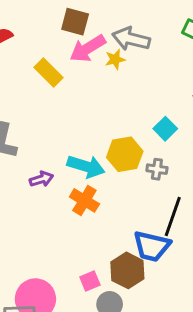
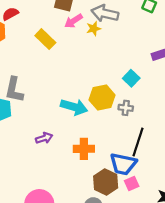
pink arrow: (88, 48) -> (73, 21), size x0.7
purple arrow: (41, 179) -> (44, 138), moved
orange cross: (84, 200) -> (84, 149), moved, turned -30
pink square: (90, 281) -> (132, 183), moved

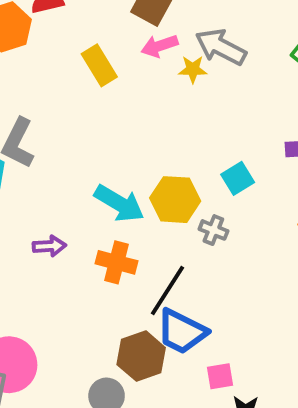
black line: (138, 142) -> (167, 290), moved
orange cross: (84, 149) -> (116, 262), moved
pink square: (132, 183) -> (220, 376), moved

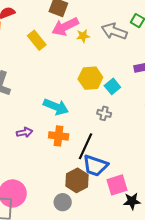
pink arrow: (159, 46) -> (65, 27), size x1.5
gray arrow: (221, 47) -> (114, 31), moved
yellow hexagon: (175, 200) -> (90, 78), moved
pink square: (220, 376) -> (117, 185), size x1.5

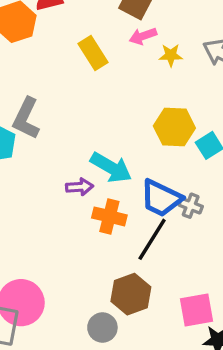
pink arrow: (65, 27) -> (143, 36), size x0.6
gray cross: (104, 113) -> (191, 206), moved
purple arrow: (24, 132) -> (80, 187), moved
blue trapezoid: (95, 166) -> (161, 198), moved

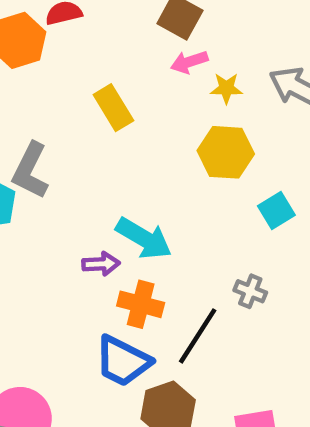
yellow rectangle: (93, 53) -> (113, 108), moved
yellow hexagon: (174, 127) -> (226, 152), moved
blue trapezoid: (161, 198) -> (123, 361), moved

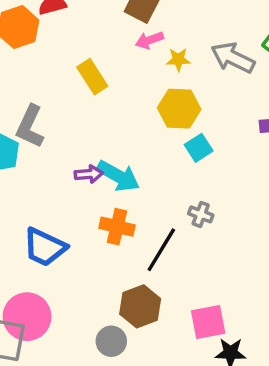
cyan square: (276, 210) -> (199, 148), moved
purple arrow: (101, 264) -> (89, 174), moved
blue trapezoid: (123, 361) -> (45, 247), moved

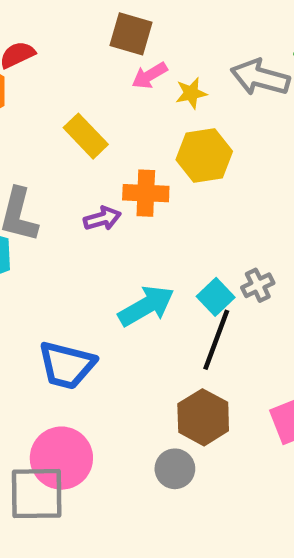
cyan square: (199, 148) -> (216, 297), moved
purple arrow: (89, 174) -> (102, 219), moved
cyan arrow: (118, 176) -> (146, 306), moved, turned -48
gray cross: (201, 214) -> (258, 285), turned -35
orange cross: (117, 227) -> (146, 193), moved

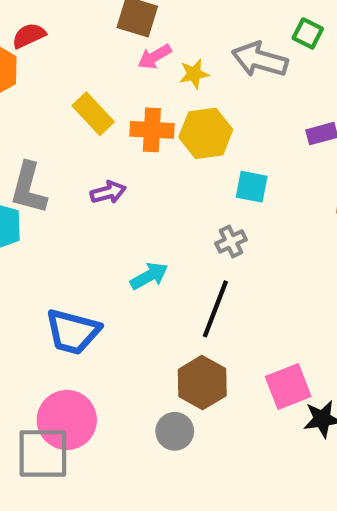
orange cross: (146, 193) -> (152, 130), moved
gray cross: (258, 285) -> (231, 241), moved
cyan square: (216, 297) -> (252, 187), moved, turned -36
cyan arrow: (146, 306) -> (149, 276), size x0.7

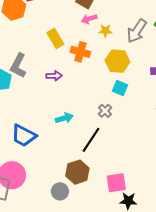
gray arrow: (260, 60) -> (137, 31), turned -85
yellow hexagon: (206, 133) -> (117, 61), moved
gray cross: (231, 241) -> (105, 111), turned -32

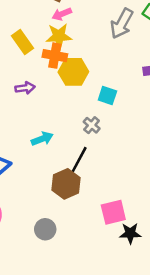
yellow star: (105, 31) -> (59, 36), moved, size x1.5
yellow hexagon: (117, 61) -> (73, 72), moved
brown hexagon: (77, 172) -> (66, 184), moved

